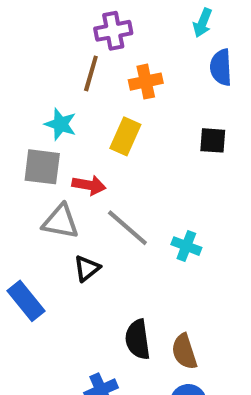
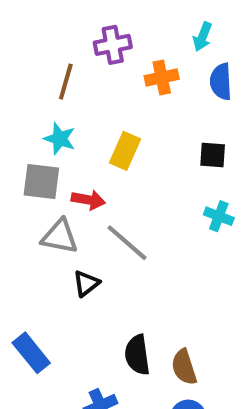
brown line: (91, 73) -> (66, 82), moved
orange cross: (146, 82) -> (162, 77), moved
cyan cross: (186, 246) -> (219, 216), moved
blue rectangle: (26, 301) -> (31, 353), moved

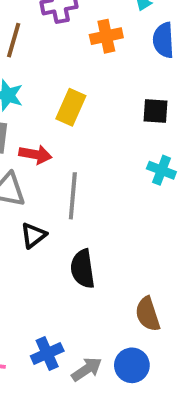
gray line: (127, 243) -> (73, 196), turned 54
black semicircle: (137, 355) -> (83, 269), moved
brown semicircle: (184, 367) -> (148, 314), moved

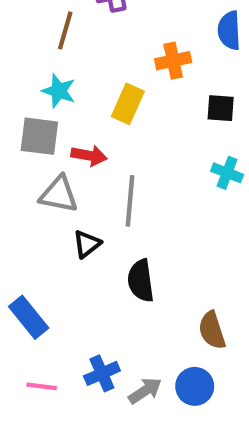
orange cross: (106, 36) -> (173, 61), moved

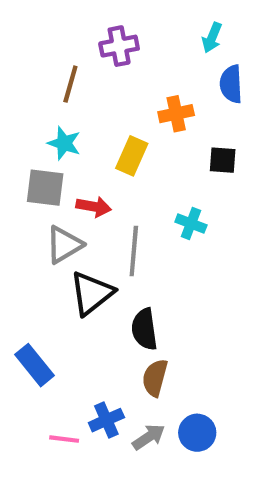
cyan cross: (227, 173) -> (191, 224), moved
gray triangle: (59, 194) -> (64, 245), turned -42
black triangle: (87, 244) -> (92, 293), size x1.6
brown semicircle: (212, 330) -> (155, 378), moved, turned 33
pink line: (42, 386) -> (64, 439), moved

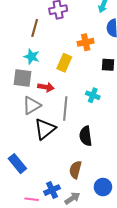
black semicircle: (144, 329) -> (86, 136), moved
blue circle: (197, 433) -> (103, 187), moved

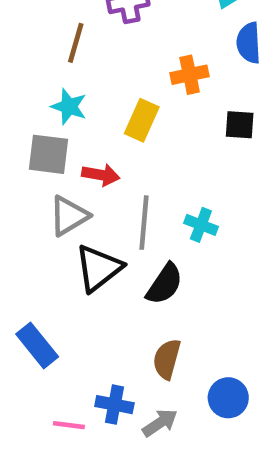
cyan cross: (93, 95) -> (201, 225), moved
black semicircle: (86, 136) -> (165, 284), moved, turned -138
blue cross: (52, 190) -> (114, 405), turned 35

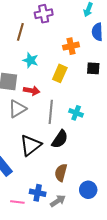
cyan star: (69, 107) -> (31, 60), moved
yellow rectangle: (142, 120) -> (60, 73), moved
black triangle: (99, 268) -> (31, 145), moved

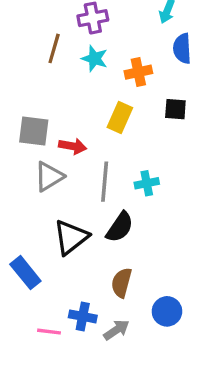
cyan star: (31, 60) -> (95, 59), moved
cyan cross: (76, 113) -> (147, 183), turned -32

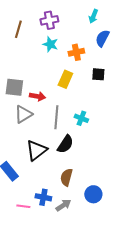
brown line: (54, 48) -> (18, 29), moved
blue semicircle: (182, 48) -> (102, 38), turned 30
cyan cross: (147, 183) -> (81, 118), turned 32

